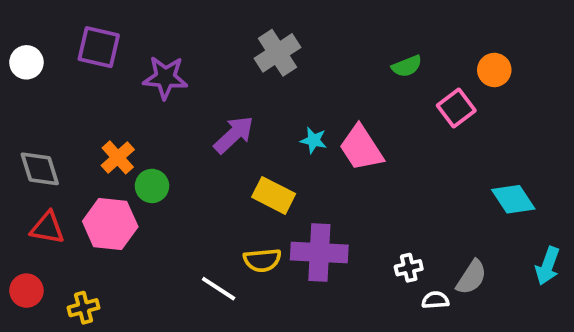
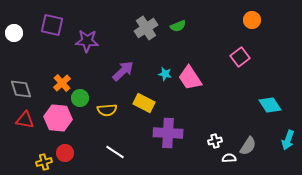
green semicircle: (407, 66) -> (178, 26), moved
orange circle: (494, 70) -> (252, 20), moved
yellow semicircle: (262, 260) -> (107, 110), moved
red circle: (26, 291) -> (65, 153), moved

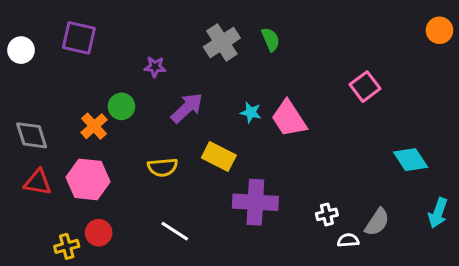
orange circle: (252, 20) -> (439, 30), moved
green semicircle: (178, 26) -> (271, 39), turned -91
purple star: (87, 41) -> (155, 67), moved, size x0.6
green circle: (80, 98) -> (121, 106), moved

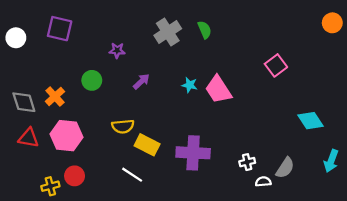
purple arrow: (187, 108) -> (141, 82), size x0.7
orange cross: (94, 126) -> (55, 96), moved
yellow rectangle: (219, 157) -> (147, 145), moved

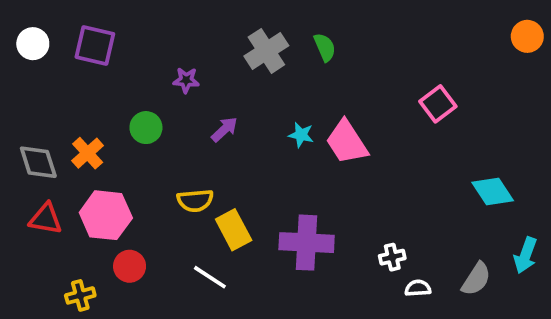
white circle: (16, 38) -> (33, 44), moved
yellow rectangle: (147, 145) -> (234, 230), turned 35
gray semicircle: (285, 168) -> (476, 279), moved
red circle: (75, 176) -> (130, 266), moved

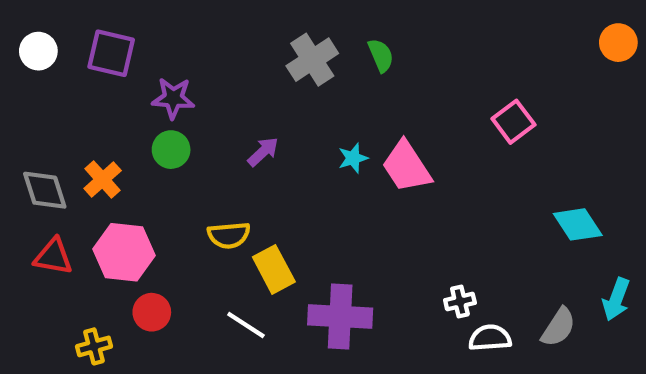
purple star: (186, 80) -> (173, 98), moved, size x1.4
cyan star: (301, 135) -> (353, 158), turned -30
purple cross: (307, 243) -> (340, 316), moved
white semicircle: (418, 288) -> (490, 338), size x1.4

